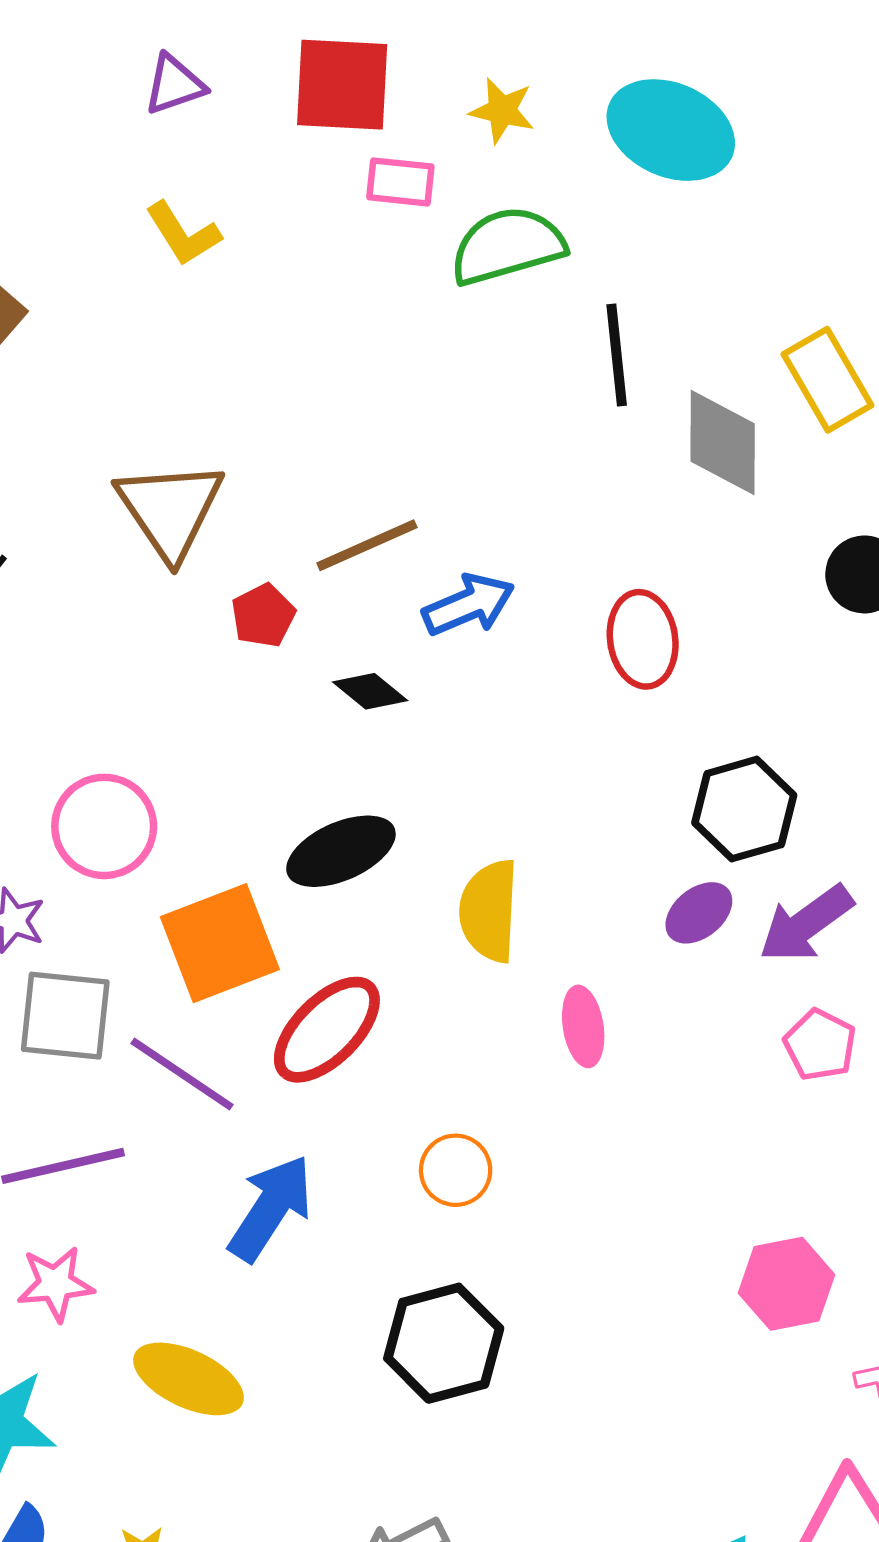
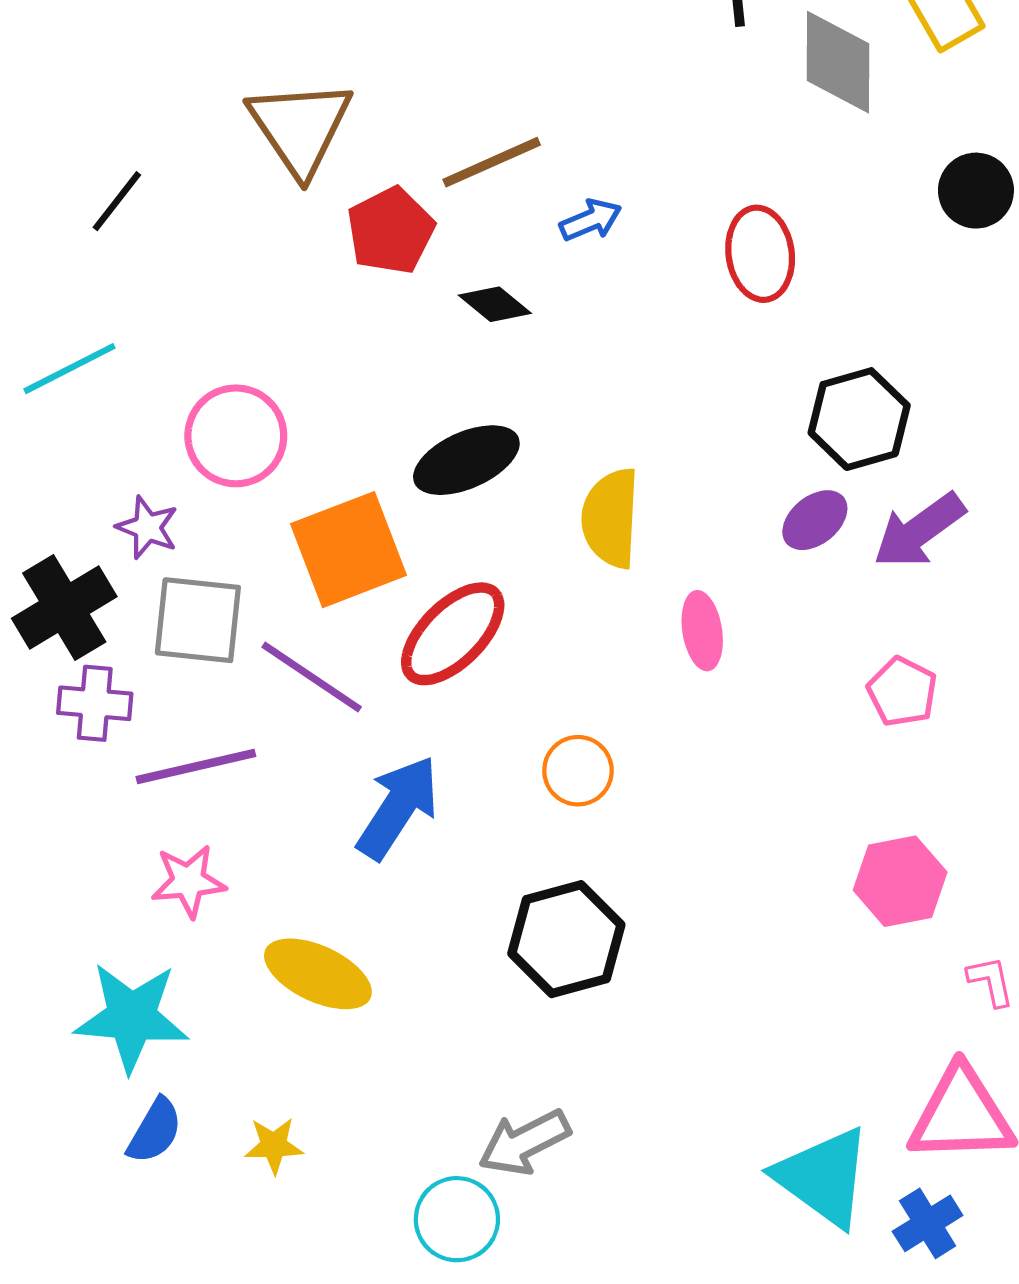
blue arrow: (469, 605) -> (591, 220), size x0.7
red pentagon: (263, 616) -> (391, 231), size x1.4
pink pentagon: (820, 1045) -> (902, 692), moved

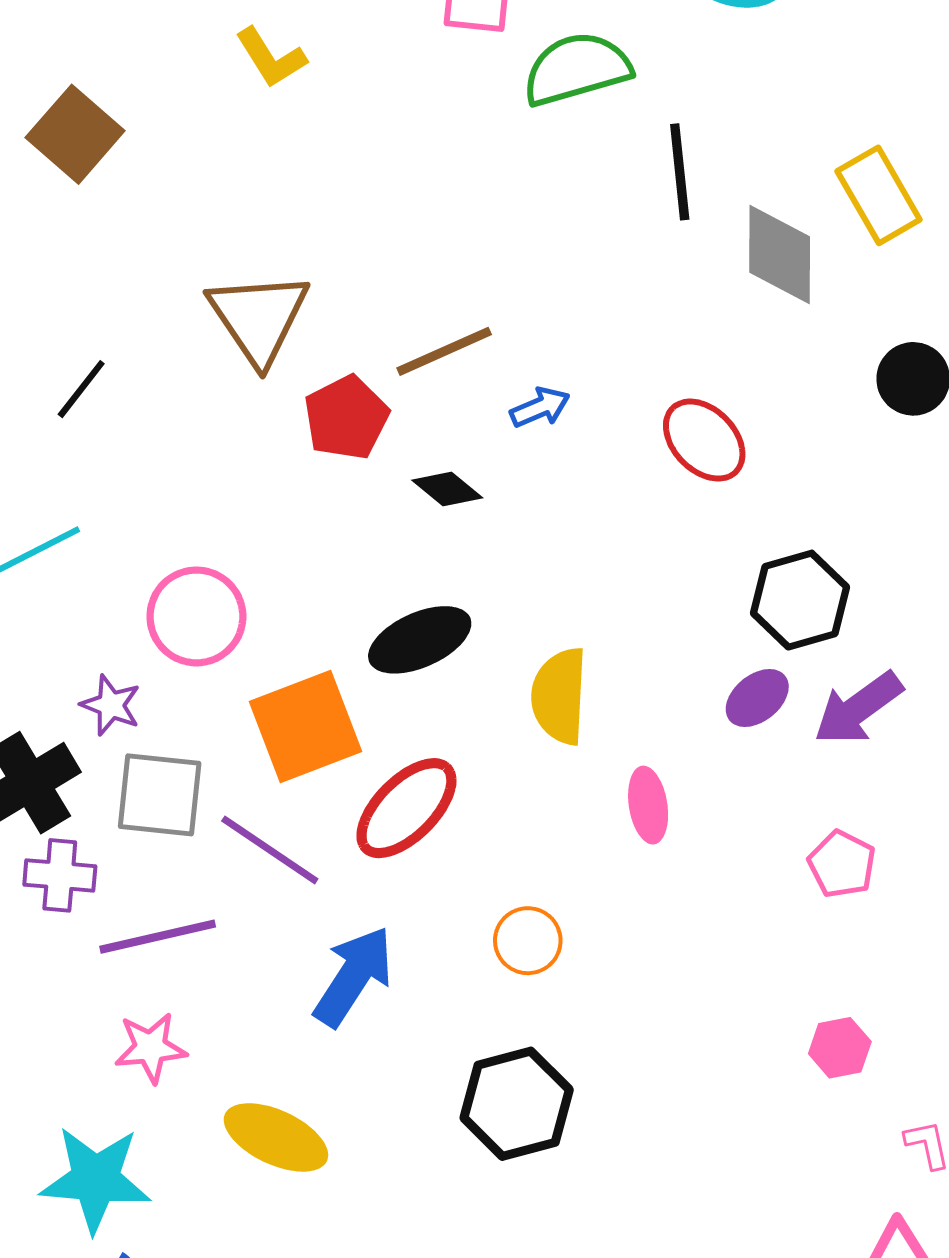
red ellipse: (760, 254) -> (704, 440), turned -36
pink hexagon: (900, 881) -> (840, 1048), size x0.7

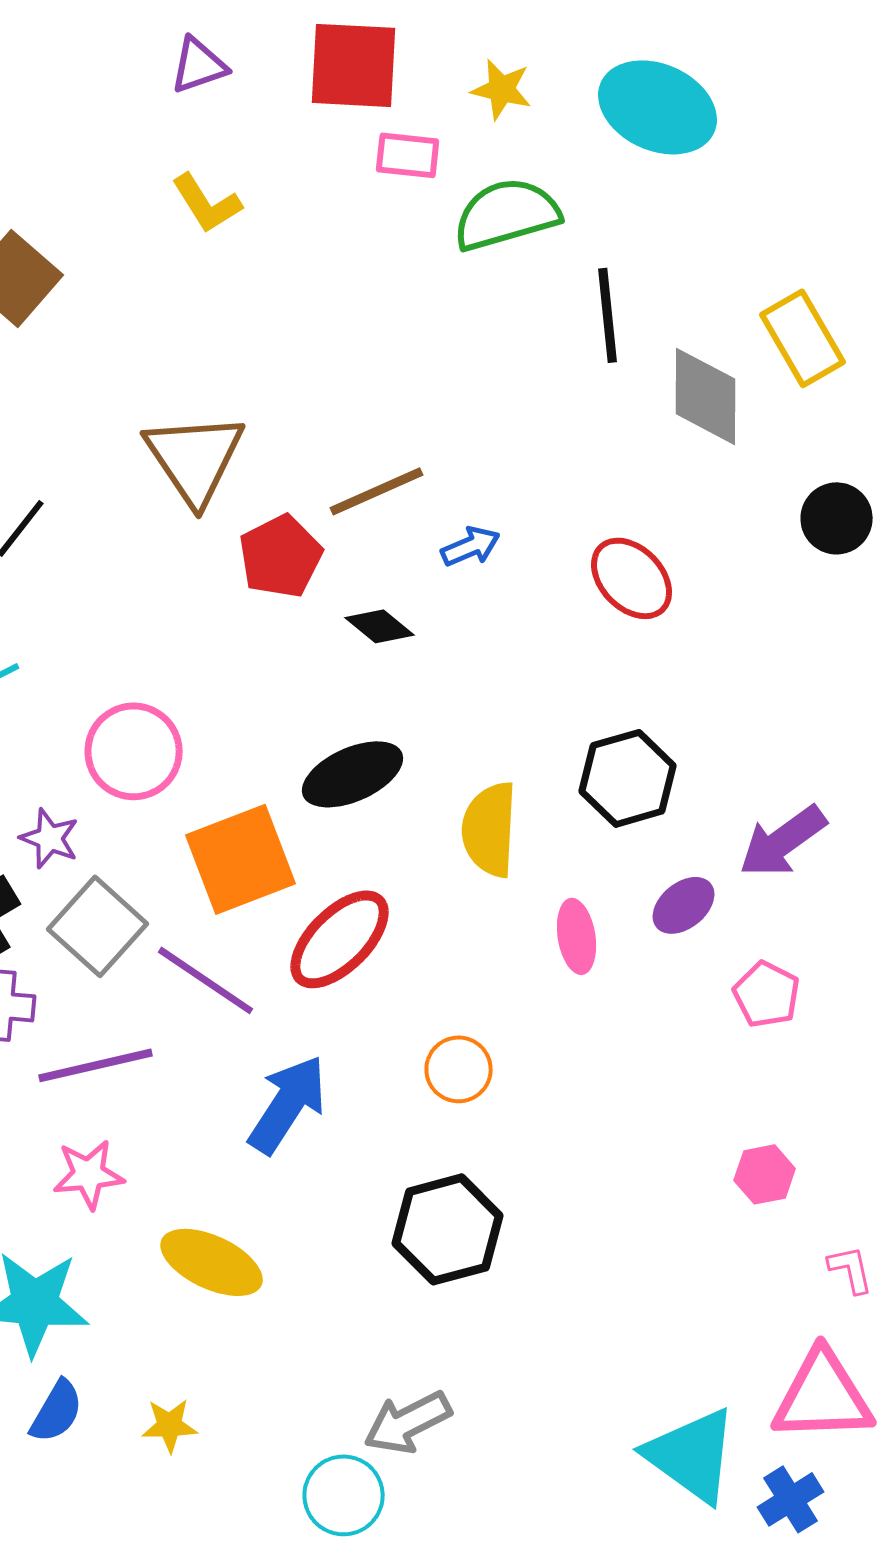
black hexagon: (800, 600) -> (628, 778), moved
purple ellipse: (757, 698) -> (684, 905), moved
gray square: (160, 795) -> (98, 926), turned 36

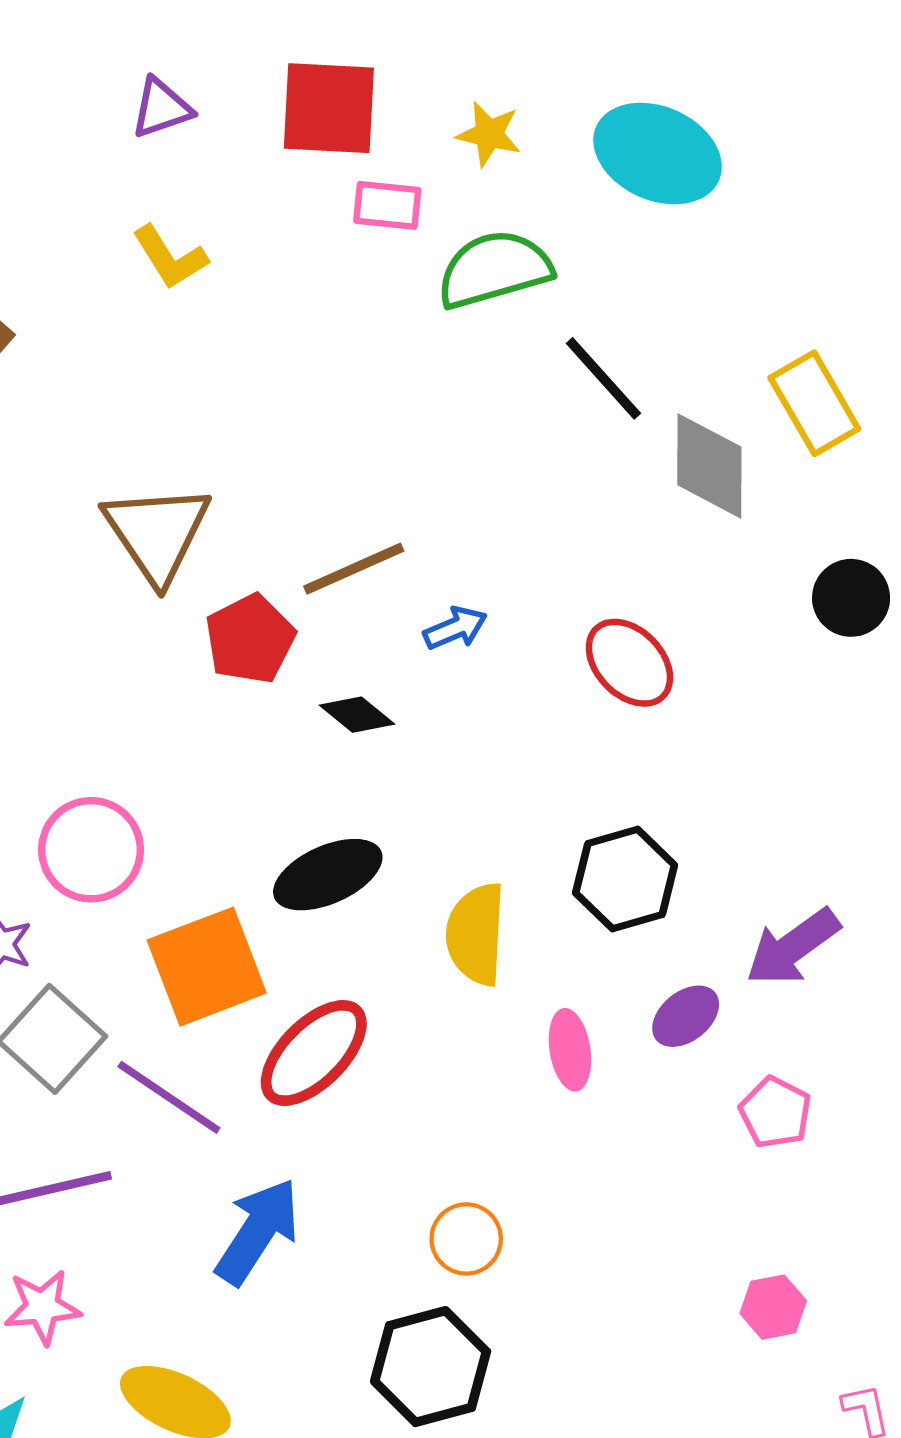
black line: (608, 315) -> (603, 378), turned -36
orange circle: (459, 1069) -> (466, 1239), moved

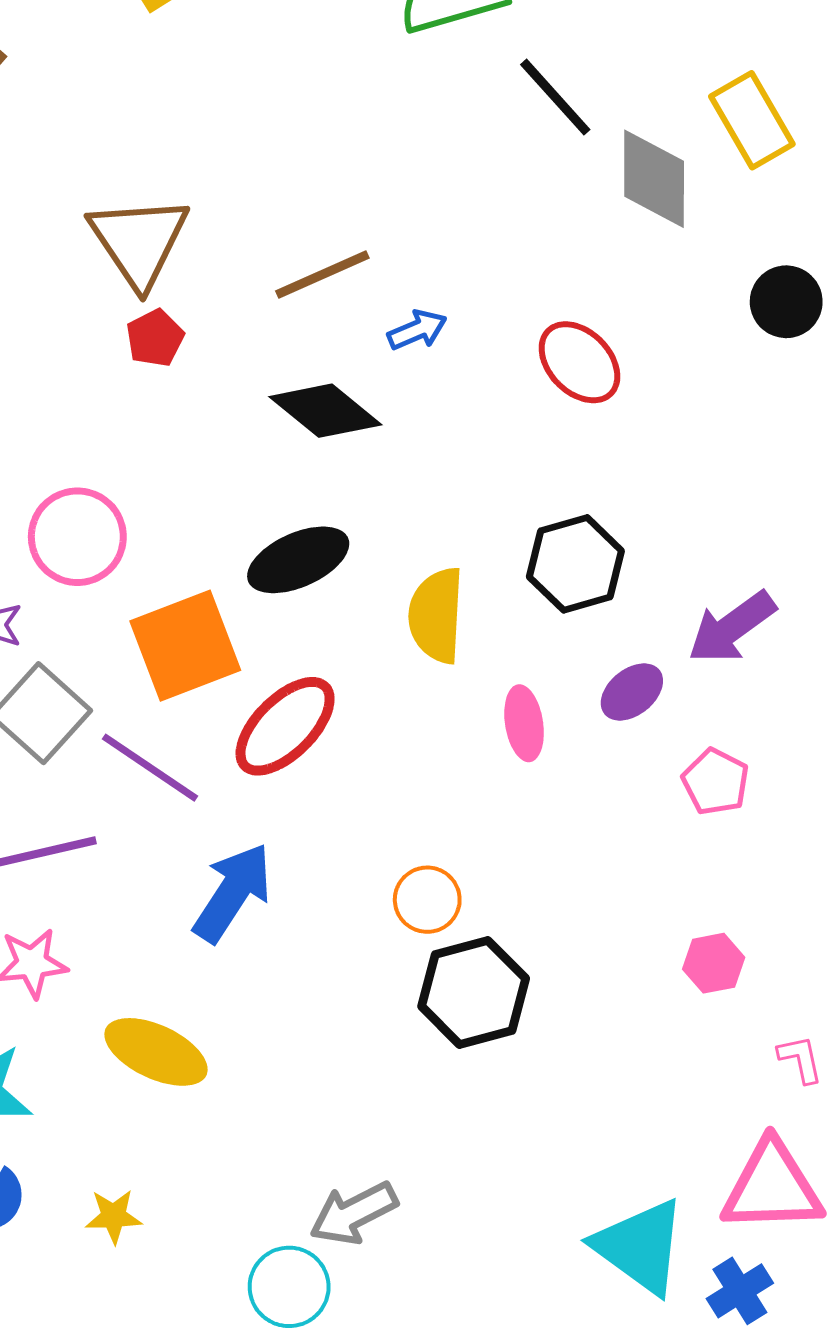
red pentagon: (250, 639) -> (155, 338), moved, size x0.7
black diamond: (357, 715) -> (325, 411), size x1.6
black hexagon: (431, 1367) -> (474, 992), moved

